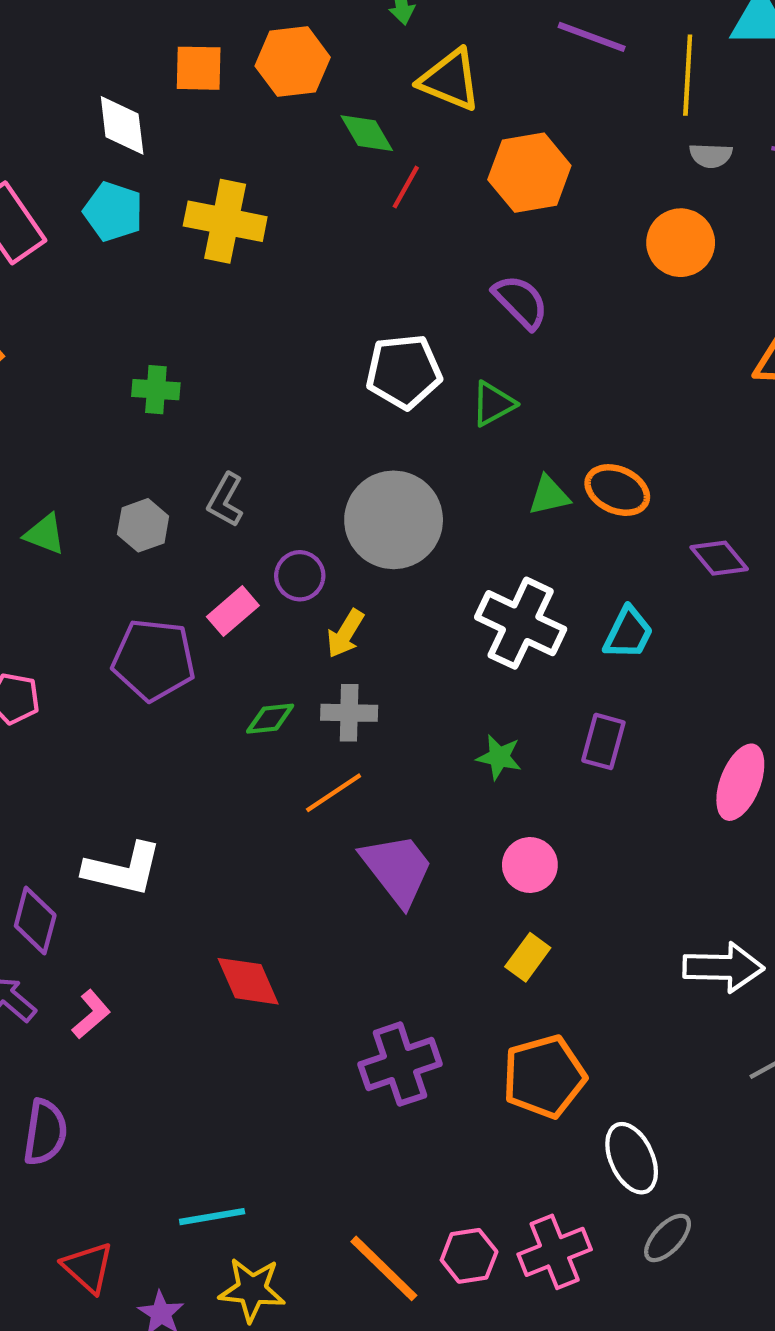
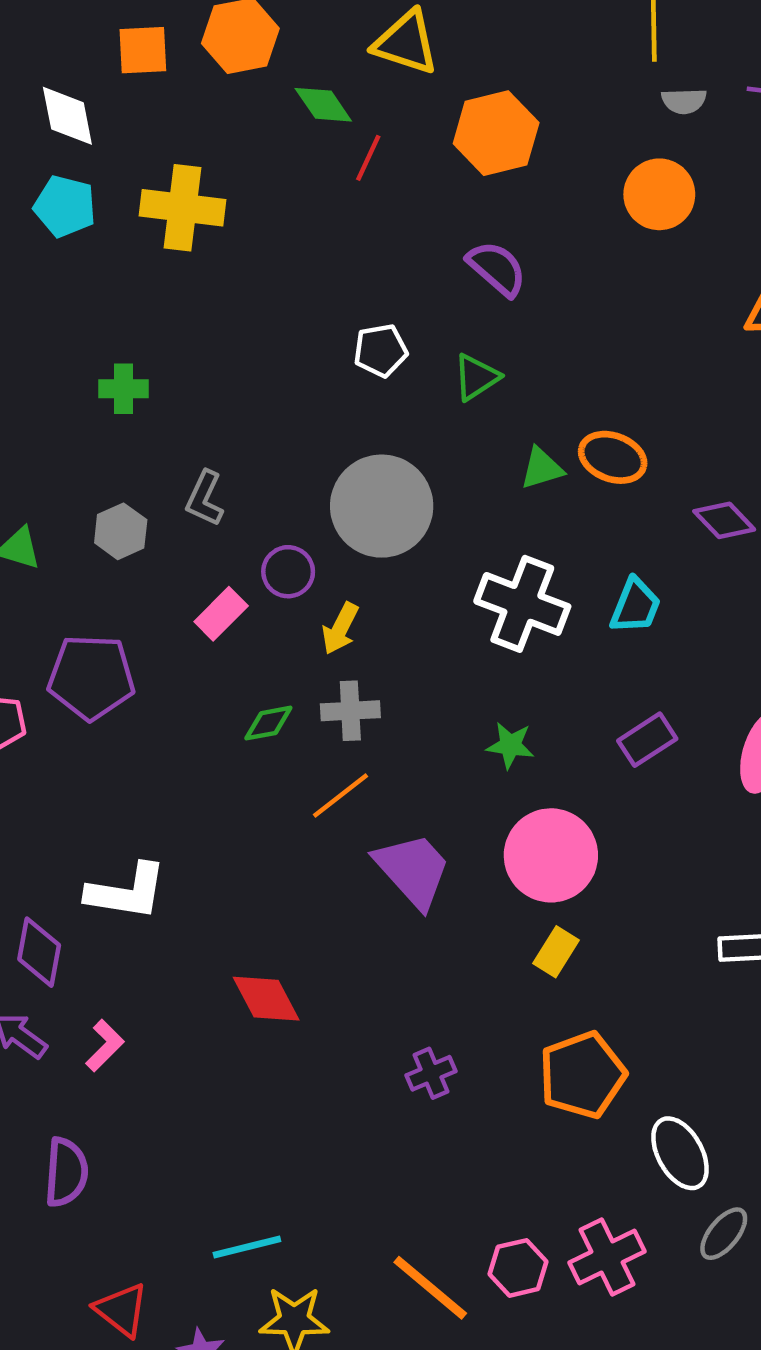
white pentagon: (404, 371) -> (381, 350), size x0.7
purple pentagon: (154, 660) -> (91, 677), moved
purple rectangle: (603, 741) -> (647, 740), moved, turned 46
pink circle: (530, 865) -> (551, 855), size x1.6
purple cross: (400, 1064) -> (431, 1073), size x0.6

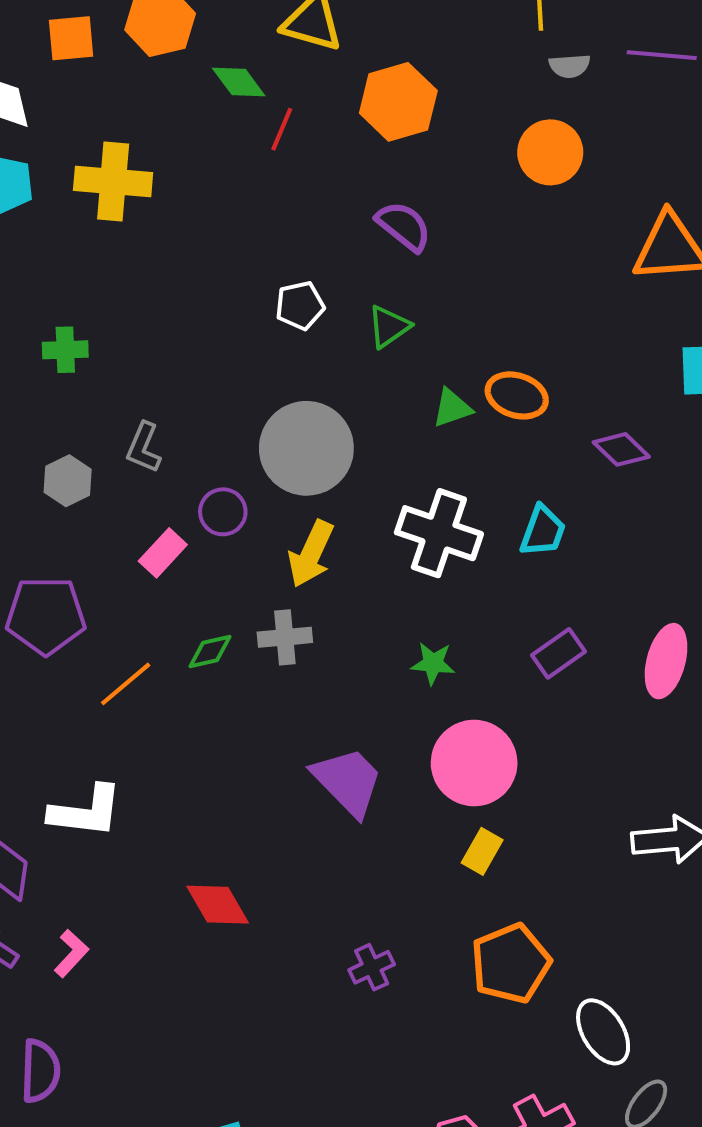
yellow arrow: (340, 628) -> (311, 554), moved, size x1.4
orange line: (340, 795) -> (126, 684), moved

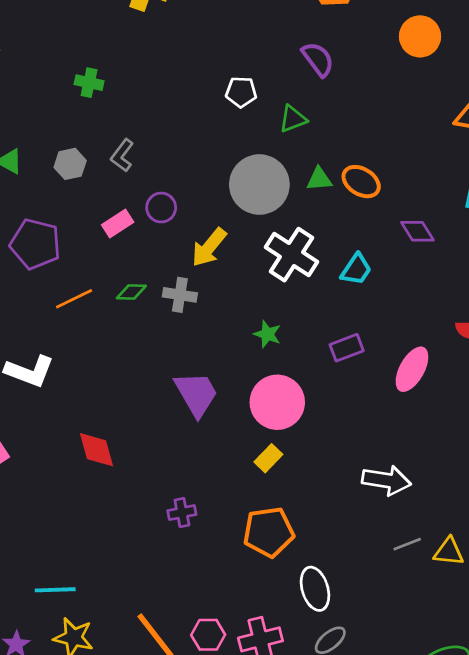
gray circle: (306, 448) -> (259, 185), moved

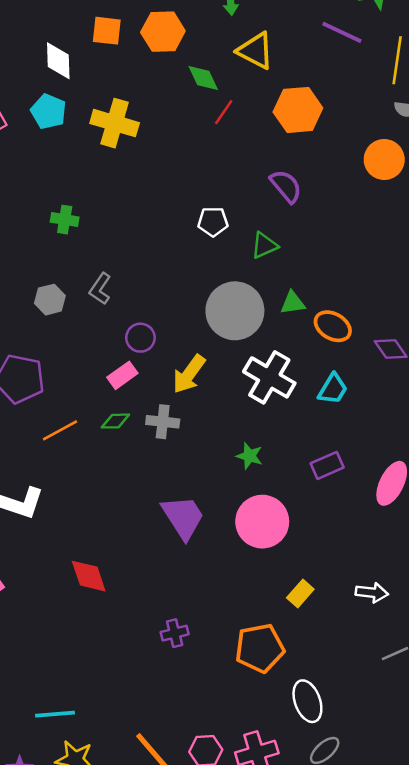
orange ellipse: (361, 182) -> (333, 326), moved
pink rectangle: (118, 224) -> (122, 375), moved
yellow rectangle: (268, 458) -> (300, 593), moved
white arrow: (386, 480) -> (372, 593), size x0.7

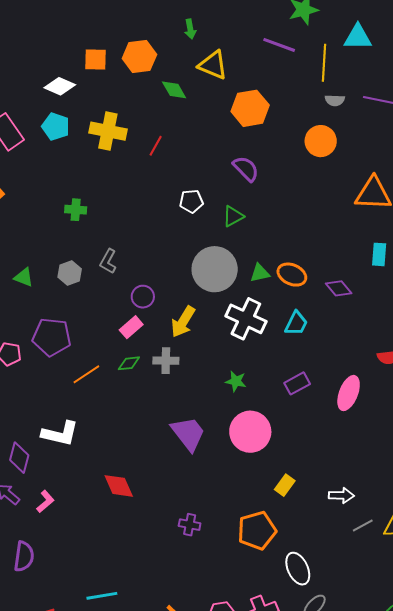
white diamond: (58, 61) -> (60, 86), turned -60
red line: (224, 112) -> (156, 146), moved
green triangle: (293, 303) -> (260, 273), moved
white arrow: (372, 593) -> (341, 495), moved
purple cross: (175, 633) -> (190, 525), turned 30

